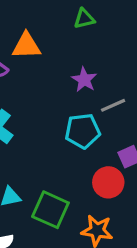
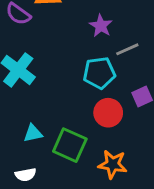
red circle: (108, 182) -> (108, 113), moved

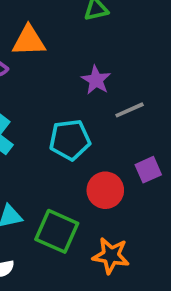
cyan pentagon: (99, 73) -> (70, 140), moved

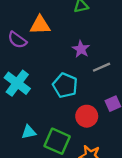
cyan pentagon: (70, 140) -> (65, 85), turned 30

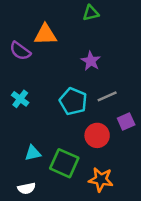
gray line: (102, 67) -> (107, 96), moved
cyan cross: (17, 83) -> (20, 99), size x0.6

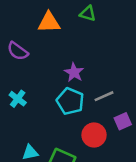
green triangle: (91, 13) -> (88, 14), turned 30
orange triangle: (45, 35) -> (49, 22), moved
purple star: (91, 61) -> (74, 72), moved

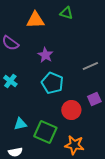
purple star: (74, 72) -> (45, 55), moved
gray line: (104, 96) -> (90, 66), moved

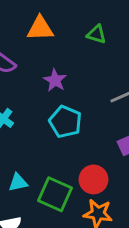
green triangle: (66, 13) -> (96, 34), moved
red circle: (71, 110) -> (93, 179), moved

